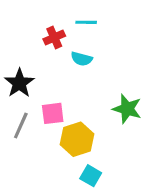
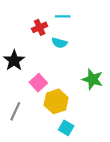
pink square: (53, 113) -> (38, 83), turned -35
gray line: (21, 126) -> (15, 111), moved

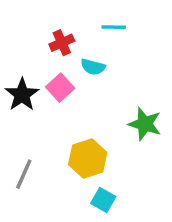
cyan line: (63, 16) -> (114, 27), moved
pink square: (38, 83) -> (60, 88), moved

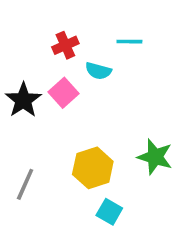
cyan line: (114, 27) -> (129, 42), moved
green star: (145, 124) -> (155, 157), moved

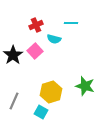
cyan square: (109, 212) -> (41, 112), moved

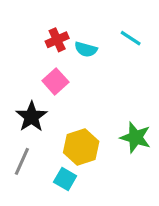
cyan line: (71, 23) -> (131, 38), moved, turned 32
cyan semicircle: (54, 39) -> (86, 49), moved
black star: (13, 55) -> (31, 117), moved

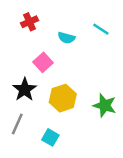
red cross: (57, 40) -> (30, 22), moved
yellow hexagon: (81, 147) -> (63, 98), moved

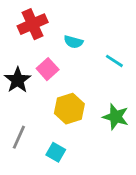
red cross: (30, 22) -> (33, 24), size x1.5
cyan line: (101, 29) -> (114, 61), moved
black star: (25, 89) -> (18, 80), moved

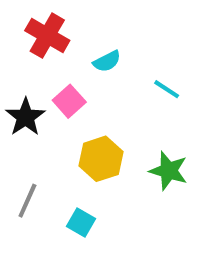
red cross: (33, 24) -> (47, 36), turned -36
cyan semicircle: (73, 42) -> (107, 61), turned -42

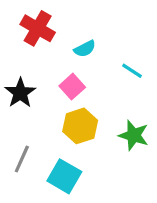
pink square: (69, 101) -> (72, 87), moved
cyan square: (81, 222) -> (64, 176), size x1.5

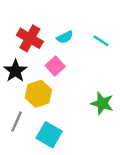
red cross: (38, 28) -> (30, 38), moved
cyan line: (132, 71) -> (101, 41), moved
yellow hexagon: (80, 126) -> (38, 94), moved

